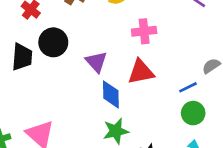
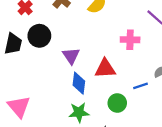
pink cross: (144, 31) -> (130, 40), moved
green circle: (193, 113) -> (117, 103), moved

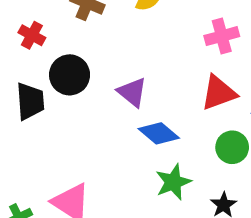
red triangle: (105, 69) -> (219, 93), moved
blue diamond: (79, 83) -> (159, 133), turned -40

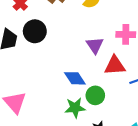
purple triangle: (132, 92) -> (95, 45), moved
green circle: (232, 147) -> (95, 95), moved

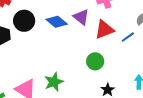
blue diamond: (75, 78) -> (57, 22), moved
green star: (75, 108) -> (54, 82), moved

